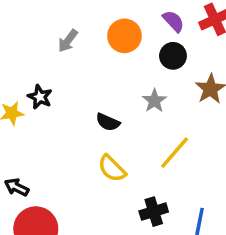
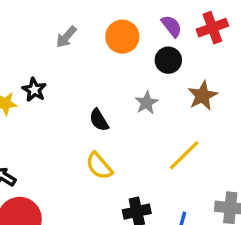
black semicircle: (108, 122) -> (99, 120), turned 30
yellow line: (175, 153) -> (184, 155), moved

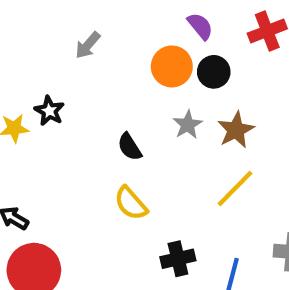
purple semicircle: (172, 26) -> (200, 26), moved
orange circle: (122, 37) -> (172, 66), moved
brown star: (203, 96) -> (236, 130), moved

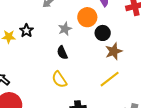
black circle: (214, 72) -> (103, 33), moved
gray star: (188, 125) -> (65, 29), moved

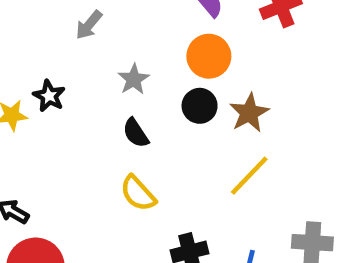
orange circle: (87, 17) -> (209, 56), moved
black circle: (103, 33) -> (200, 106), moved

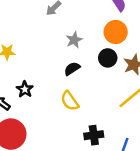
black star: (49, 96) -> (25, 89), moved
black semicircle: (136, 133) -> (72, 69), turned 84

